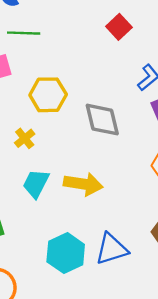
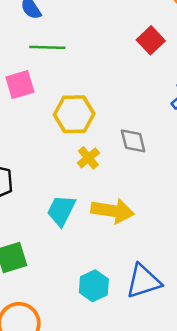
gray diamond: (102, 120) -> (133, 141), size x0.7
yellow cross: (25, 138) -> (88, 158), moved
cyan hexagon: (66, 253) -> (94, 286), size x0.7

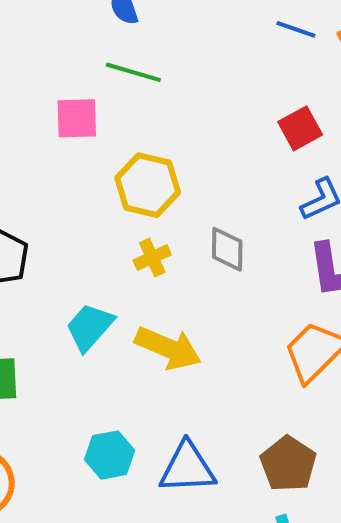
red square: (151, 40) -> (300, 128), moved

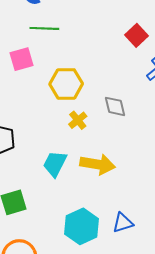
cyan hexagon: (110, 455) -> (82, 226), size x1.4
blue triangle: (187, 468) -> (123, 223), size x0.7

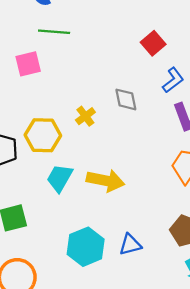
yellow hexagon: (66, 84) -> (43, 135), moved
gray diamond: (115, 106) -> (126, 99), moved
yellow cross: (78, 120) -> (85, 116), moved

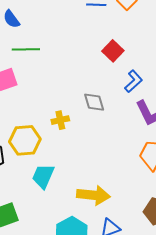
yellow cross: (85, 116) -> (60, 120), turned 30
yellow arrow: (106, 181) -> (93, 195), moved

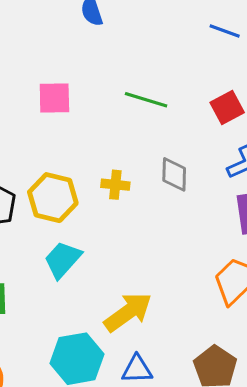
green line: (26, 49) -> (146, 100), moved
yellow arrow: (93, 195) -> (128, 312), turned -60

